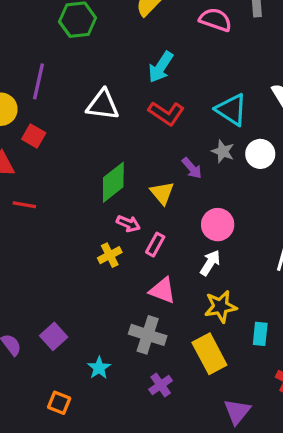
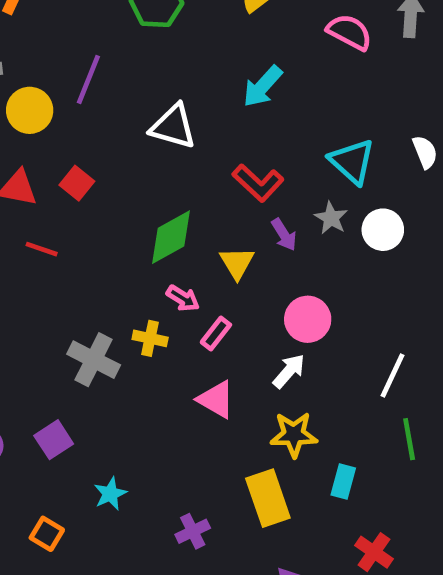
red L-shape: (166, 113) -> (258, 183), moved
red square: (34, 136) -> (77, 183), moved
yellow cross: (110, 255) -> (150, 338), turned 30
gray cross: (148, 335) -> (94, 360), moved

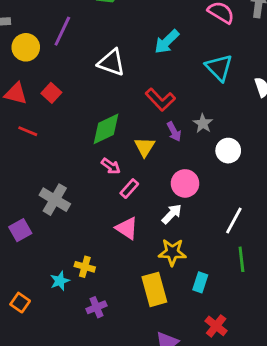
cyan triangle: (352, 161) -> (219, 68), moved
white circle: (383, 230) -> (228, 151), moved
yellow cross: (150, 338) -> (85, 267), moved
purple square: (54, 440) -> (20, 230), moved
purple cross: (193, 531) -> (96, 307), moved

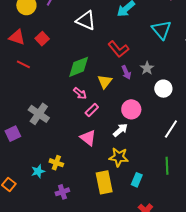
white line: (234, 220) -> (171, 129), moved

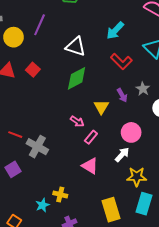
red L-shape: (118, 49) -> (121, 61), moved
red line: (23, 64) -> (15, 135), moved
green diamond: (79, 67) -> (77, 78), moved
yellow star: (119, 157) -> (137, 177), moved
cyan rectangle: (137, 180) -> (144, 204), size x1.5

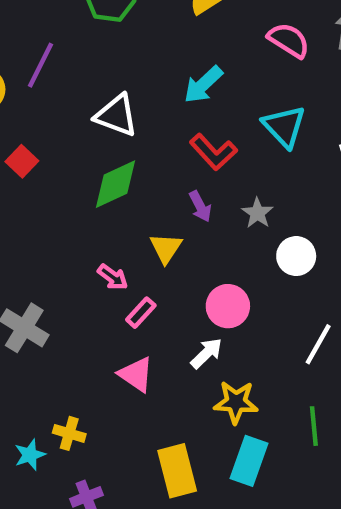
purple arrow: (122, 95) -> (200, 206), moved

